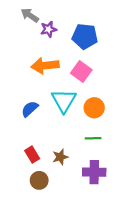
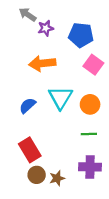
pink square: (81, 71) -> (93, 65), moved
red rectangle: (32, 155) -> (30, 150), size x1.5
brown star: (60, 157) -> (57, 178), moved

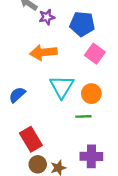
blue semicircle: (27, 106) -> (17, 95), moved
green line: (89, 134) -> (83, 116), moved

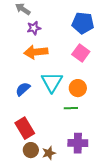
purple star: (47, 17) -> (34, 28), moved
blue pentagon: (82, 24) -> (83, 23), moved
blue semicircle: (17, 95) -> (23, 89), moved

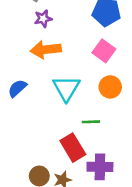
orange circle: (78, 88) -> (110, 87), moved
blue semicircle: (23, 89) -> (17, 88), moved
red rectangle: (25, 128) -> (73, 148), moved

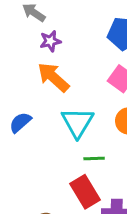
orange arrow: (46, 50) -> (53, 77), turned 48
green line: (91, 122) -> (94, 159), moved

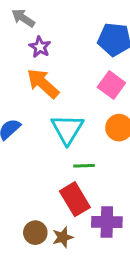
purple star: (50, 41) -> (40, 47), turned -30

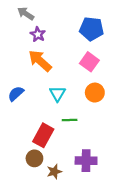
cyan triangle: (67, 129) -> (58, 94), size x0.7
red rectangle: (75, 199) -> (43, 135), moved, turned 60
brown circle: (35, 233) -> (34, 158), moved

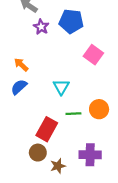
blue pentagon: (92, 29) -> (71, 21), moved
orange arrow: (40, 61) -> (21, 65), moved, size x0.6
orange circle: (95, 93) -> (99, 109), moved

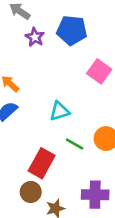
cyan triangle: (61, 87) -> (59, 111), turned 42
green line: (73, 114) -> (75, 144), turned 32

